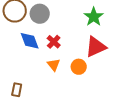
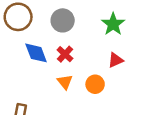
gray circle: (40, 14) -> (63, 20), moved
red triangle: (96, 47) -> (116, 60), size x0.6

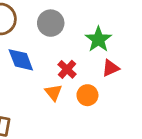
green star: (113, 24) -> (98, 39), moved
red cross: (65, 54) -> (67, 69), moved

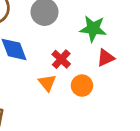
green star: (98, 39) -> (93, 29), turned -30

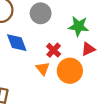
orange circle: (82, 86) -> (70, 71), size x1.5

